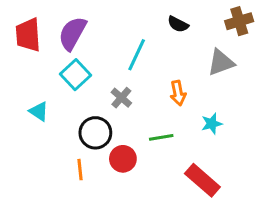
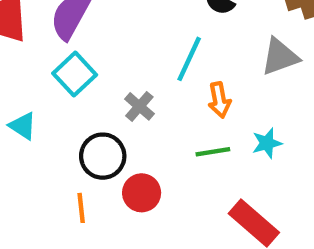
cyan line: (137, 55) -> (189, 59), moved
green line: (161, 137) -> (213, 152), moved

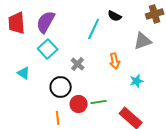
cyan line: (189, 59) -> (94, 29), moved
green line: (213, 152) -> (99, 102), moved
orange line: (81, 208) -> (58, 118), moved

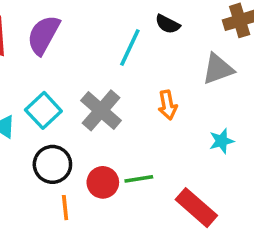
cyan square: (48, 49) -> (43, 110), moved
gray cross: (78, 64) -> (101, 110), size x1.6
cyan star: (137, 81) -> (222, 141), moved
black circle: (61, 87) -> (52, 164), moved

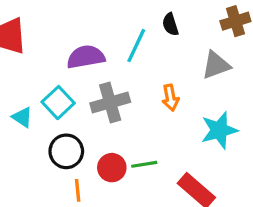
black semicircle: (168, 24) -> (170, 24), turned 45
purple semicircle: (43, 35) -> (86, 57), moved, turned 51
gray cross: (101, 110) -> (110, 103), turned 33
cyan star: (222, 141) -> (219, 130), size x1.6

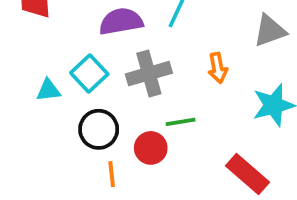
cyan triangle: (22, 117) -> (48, 90), turned -40
green line: (144, 164) -> (181, 122), moved

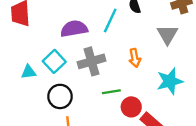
gray triangle: (270, 31) -> (167, 35), turned -40
red circle: (151, 148) -> (131, 107), moved

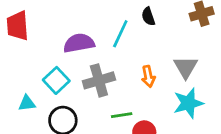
gray triangle: (167, 35) -> (186, 67), moved
cyan triangle: (28, 72) -> (27, 103), moved

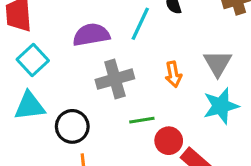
cyan square: (56, 80) -> (33, 60), moved
cyan triangle: (27, 103) -> (30, 106), size x1.5

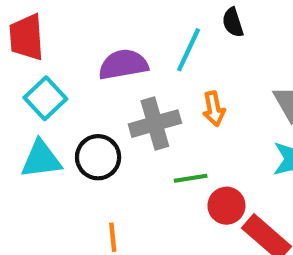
orange arrow: (173, 74) -> (214, 109), moved
black circle: (72, 126) -> (98, 157), moved

